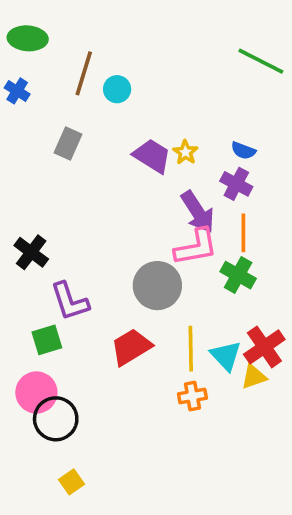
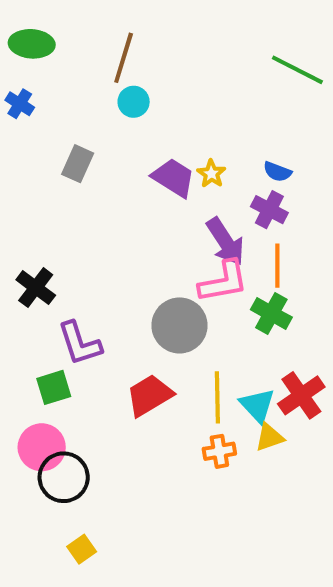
brown line: (84, 73) -> (124, 58), moved
yellow triangle: (254, 377) -> (269, 437), moved

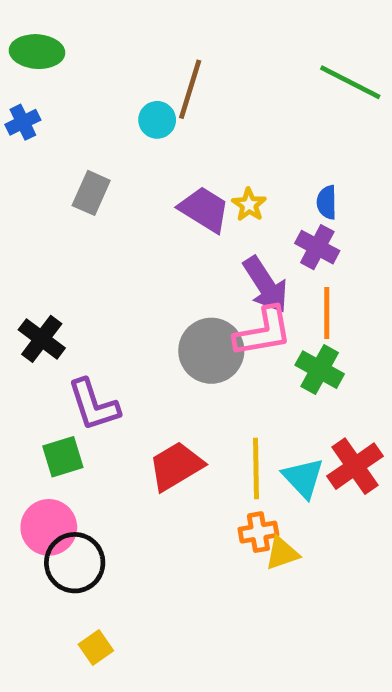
brown line: (124, 58) -> (190, 89), moved
blue cross: (20, 104) -> (23, 122), turned 32
blue semicircle: (277, 172) -> (327, 202), turned 68
gray circle: (179, 325) -> (211, 351), moved
yellow triangle: (269, 437) -> (282, 553), moved

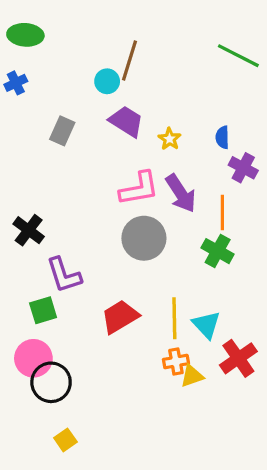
purple trapezoid: (204, 209) -> (126, 121), moved
purple cross: (317, 247) -> (243, 168), moved
pink L-shape: (263, 332) -> (139, 189), moved
red cross: (355, 466) -> (238, 358), moved

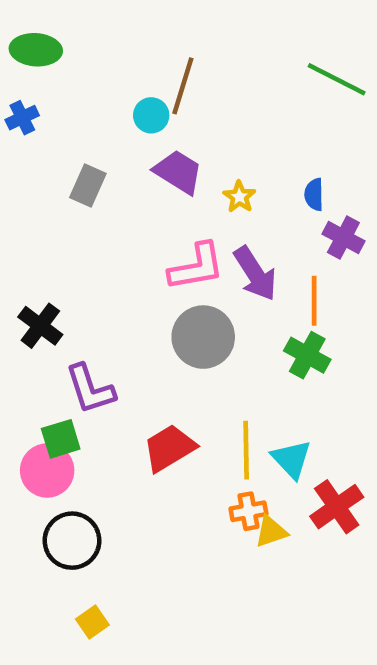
pink circle: (33, 358) -> (47, 470), moved

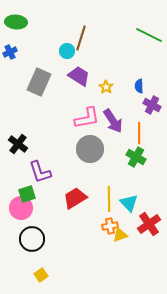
gray rectangle: (88, 185) -> (39, 82), size x1.5

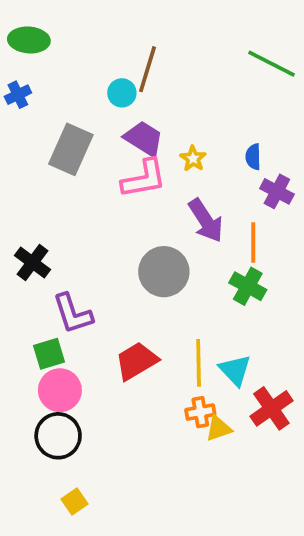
pink L-shape: (87, 118) -> (144, 179), moved
pink circle: (21, 208) -> (60, 390), moved

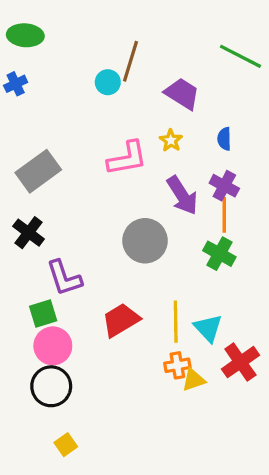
purple trapezoid: (144, 138) -> (182, 94), moved
gray rectangle: (71, 149) -> (38, 171), moved, turned 30
purple cross: (277, 191) -> (224, 186), moved

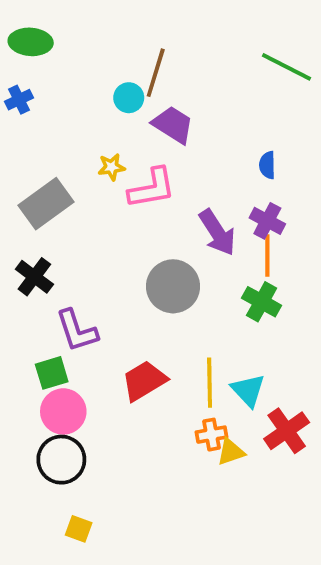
purple trapezoid: (182, 94) -> (173, 125), moved
yellow star: (171, 140) -> (111, 167), moved, turned 30
yellow square: (66, 445) -> (79, 529), turned -35

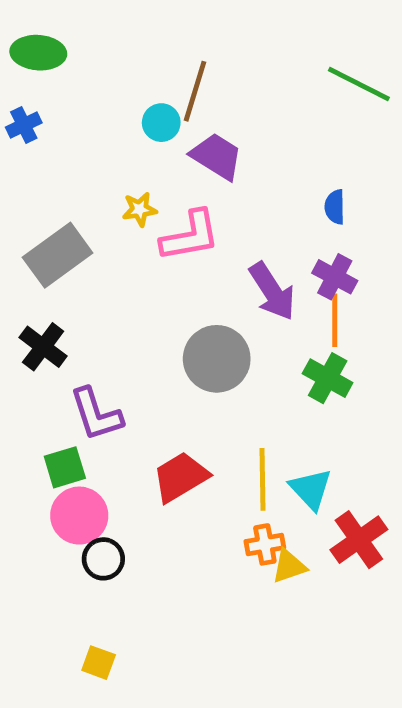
black circle: (61, 460) -> (103, 559), moved, size x0.7

